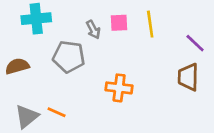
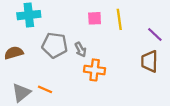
gray arrow: (93, 30) -> (81, 50), moved

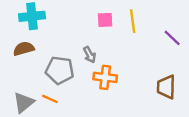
gray pentagon: (55, 45) -> (60, 70), moved
brown semicircle: (14, 53) -> (24, 49), moved
brown trapezoid: (149, 61) -> (166, 87), moved

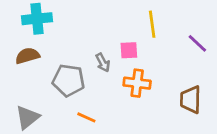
pink square: (105, 20) -> (129, 50), moved
orange cross: (105, 77) -> (137, 83), moved
orange line: (50, 99) -> (86, 117), moved

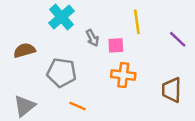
cyan cross: (37, 19) -> (61, 17), moved, turned -35
gray arrow: (103, 63) -> (92, 38), moved

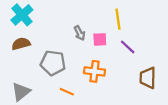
cyan cross: (61, 17) -> (22, 15), moved
purple line: (178, 39) -> (128, 47), moved
orange cross: (123, 75) -> (95, 71), moved

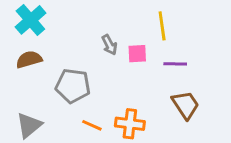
purple line: (128, 47) -> (175, 64), turned -42
orange cross: (95, 71) -> (130, 124), moved
brown trapezoid: (148, 78) -> (185, 105), moved, turned 145

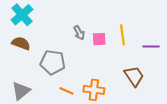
yellow line: (162, 26) -> (122, 35), moved
brown semicircle: (29, 59) -> (21, 43), turned 36
purple line: (175, 64) -> (151, 46), moved

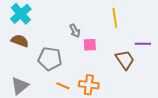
yellow line: (122, 35) -> (115, 18), moved
pink square: (99, 39) -> (90, 45), moved
brown trapezoid: (134, 76) -> (125, 60), moved

